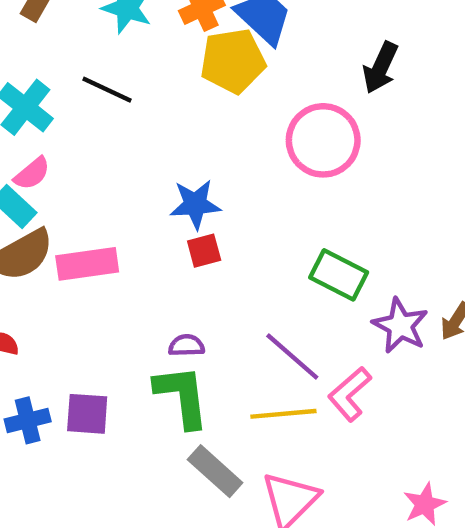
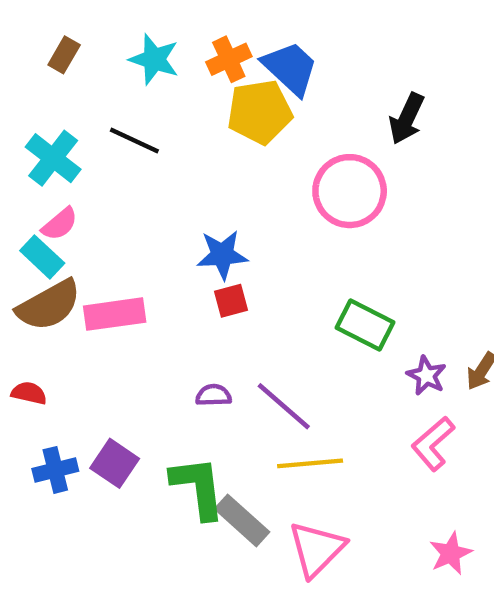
purple star: (400, 326) -> (426, 376), size x0.7
purple line: (292, 356) -> (284, 406), moved
pink L-shape: (350, 394) -> (433, 444), moved
green L-shape: (182, 396) -> (198, 488), moved
purple square: (87, 414) -> (115, 463), turned 30

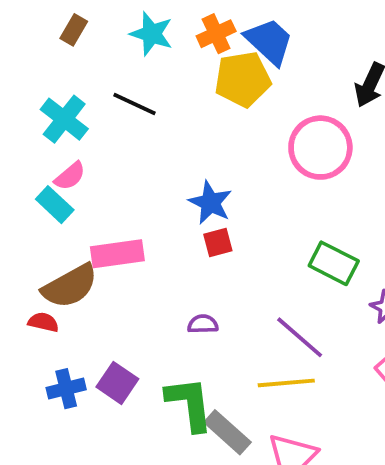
blue star: (222, 255) -> (210, 203), turned 30
brown semicircle: (49, 305) -> (70, 286), moved
purple line: (284, 406) -> (300, 337), moved

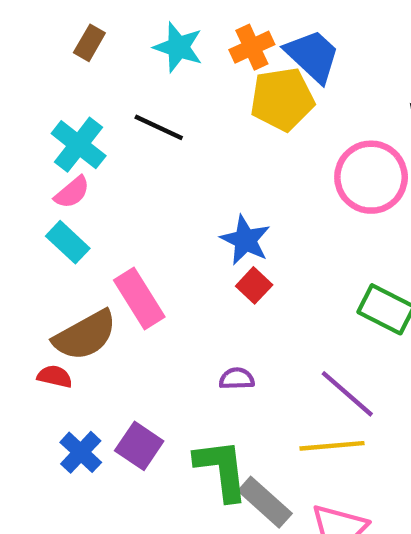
pink semicircle: (70, 176) -> (72, 192), moved
red square: (218, 242) -> (254, 285), turned -32
pink rectangle: (117, 254) -> (139, 298), turned 66
blue cross: (66, 389) -> (81, 452), turned -33

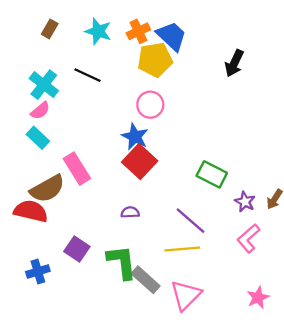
pink circle: (371, 177) -> (150, 105), moved, size x0.7
red square: (254, 285) -> (140, 161), size x1.8
red semicircle: (55, 376) -> (31, 211), size x1.8
blue cross: (81, 452) -> (38, 271), moved, turned 30

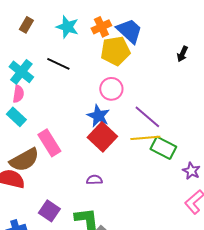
black arrow: (234, 63) -> (182, 54), size x0.7
pink semicircle: (40, 111) -> (18, 94), turned -42
purple line: (190, 221) -> (147, 117), moved
yellow line: (182, 249) -> (145, 138), moved

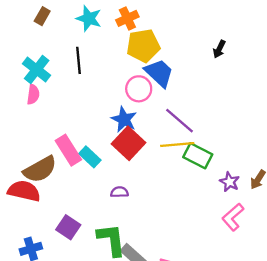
blue trapezoid: (129, 31) -> (159, 73), moved
black line: (58, 64) -> (79, 60), turned 60
cyan rectangle: (16, 117) -> (90, 157), moved

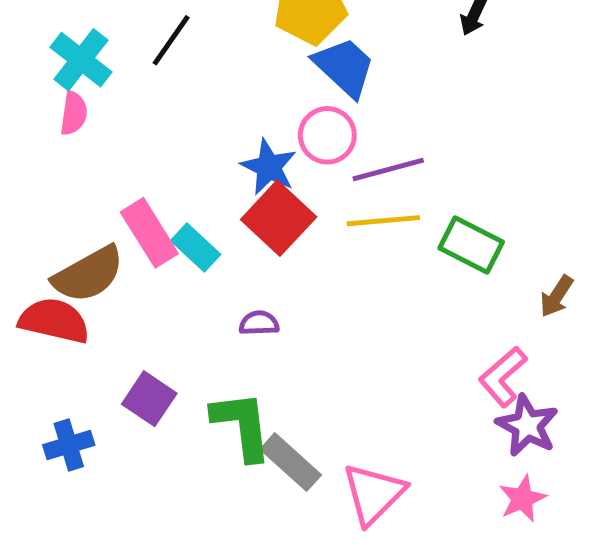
black line: (79, 60) -> (171, 40), turned 40
pink circle: (139, 89) -> (327, 135), moved
purple line: (180, 121) -> (388, 169), turned -56
green rectangle: (198, 156) -> (471, 245), moved
purple star: (230, 182) -> (527, 425), moved, size x1.4

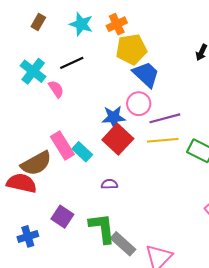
black line: (171, 40) -> (72, 63), turned 30
pink semicircle: (74, 113) -> (56, 89), moved, turned -42
blue star: (269, 167) -> (114, 117), turned -30

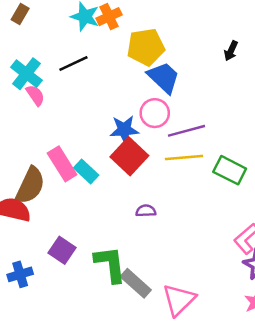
brown rectangle: (38, 22) -> (20, 14), moved
orange cross: (117, 24) -> (109, 17), moved
pink semicircle: (56, 89) -> (35, 95), moved
brown semicircle: (36, 163) -> (30, 185), turned -36
purple semicircle: (109, 184) -> (146, 211), moved

